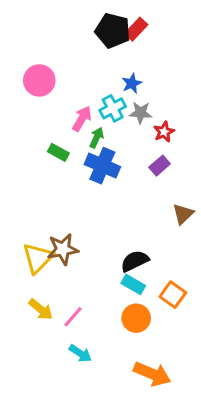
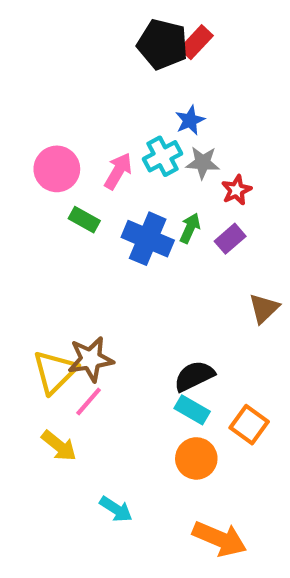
pink circle: (39, 80) -> (57, 169), moved
green arrow: (97, 138) -> (190, 228), moved
pink line: (73, 317) -> (89, 401), moved

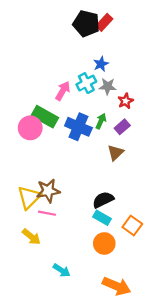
pink circle: (57, 169) -> (30, 128), moved
green rectangle: (84, 220) -> (45, 117), size x1.6
brown triangle: (264, 308) -> (115, 153), moved
pink line: (89, 401) -> (47, 213), turned 60

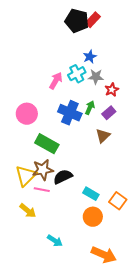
green rectangle: (45, 117) -> (47, 144), moved
black semicircle: (103, 200) -> (63, 177), moved

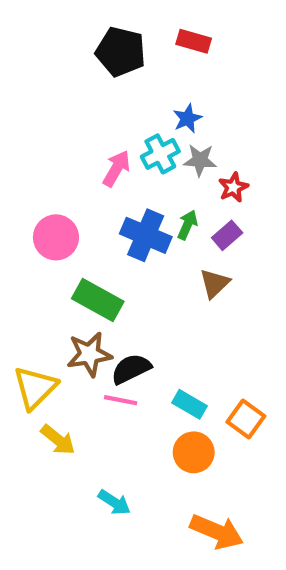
red rectangle: (93, 20) -> (194, 41), turned 63
black pentagon: (77, 21) -> (121, 52), moved
yellow triangle: (26, 176) -> (35, 388), moved
pink line: (42, 190) -> (121, 400), moved

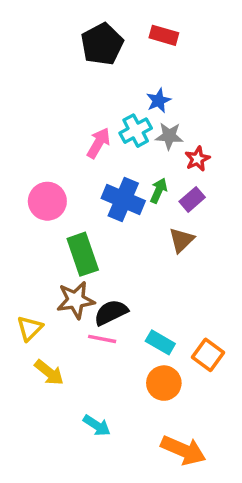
black pentagon: (121, 52) -> (102, 44), turned 30
green rectangle: (98, 300) -> (83, 254), turned 42
yellow triangle: (35, 388) -> (30, 328), size x0.7

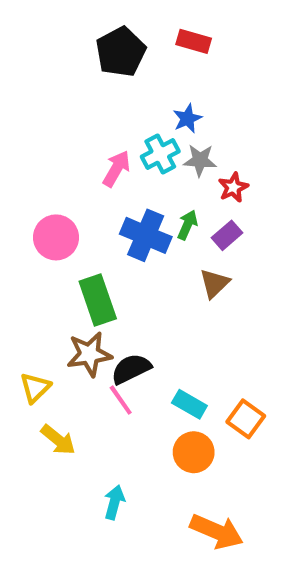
pink line: (102, 339) -> (121, 400), turned 44
cyan arrow: (97, 425) -> (114, 502), turned -108

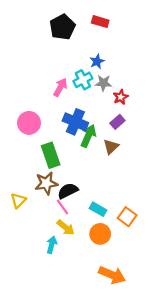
green arrow: (187, 225) -> (88, 136), moved, size x1.5
yellow arrow: (58, 440) -> (66, 227), moved
cyan arrow: (114, 502) -> (52, 245), moved

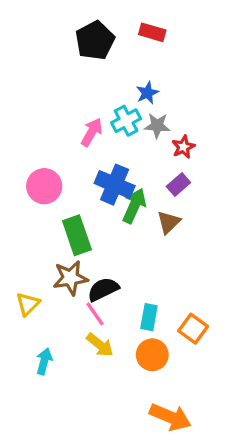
cyan rectangle: (98, 209) -> (149, 317), turned 70
cyan arrow: (52, 245) -> (44, 361), moved

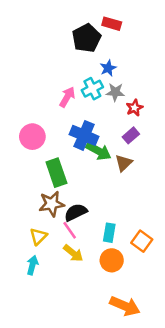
black pentagon: (95, 40) -> (86, 38), moved
green arrow: (134, 206) -> (98, 151), turned 95
yellow triangle: (28, 304) -> (38, 236), moved

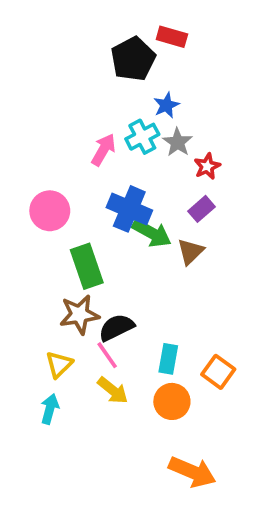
gray star: (115, 92) -> (178, 142), turned 30

